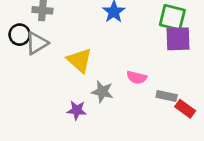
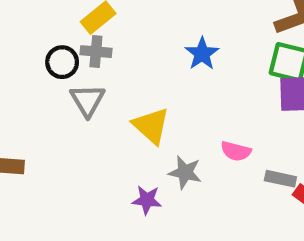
black circle: (20, 35) -> (62, 62), moved
gray triangle: (37, 43) -> (88, 100), turned -30

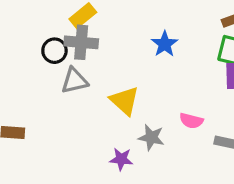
gray cross: (96, 52) -> (81, 42), size x1.4
gray triangle: (88, 100) -> (74, 81), turned 48

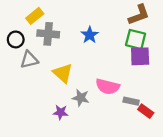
gray cross: (81, 42) -> (48, 34), moved
pink semicircle: (191, 121) -> (108, 87), size x1.5

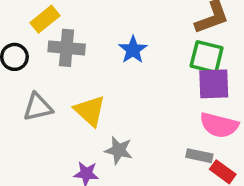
gray triangle: (29, 60) -> (38, 107), moved
pink semicircle: (108, 87) -> (219, 125), moved

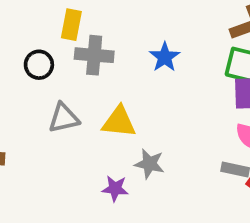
yellow rectangle: (45, 19) -> (71, 25), turned -40
yellow triangle: (90, 111) -> (119, 122), turned -36

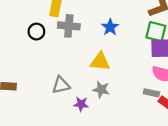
gray triangle: (64, 118) -> (61, 85), moved
yellow triangle: (119, 122) -> (100, 62), moved

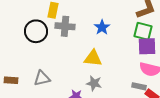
black circle: (36, 32) -> (36, 31), size x1.5
gray triangle: (61, 85) -> (42, 78), moved

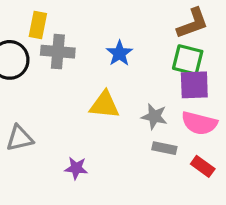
gray star: (94, 83) -> (154, 116), moved
gray rectangle: (139, 86) -> (164, 148), moved

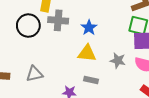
blue star: (119, 53) -> (89, 28), moved
gray rectangle: (164, 148) -> (91, 80), moved

